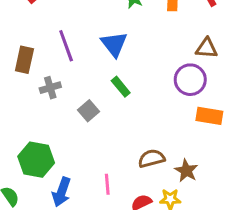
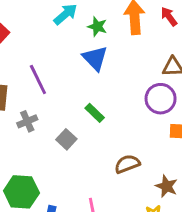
blue triangle: (114, 44) -> (95, 58), moved
brown semicircle: (151, 158) -> (127, 164), moved

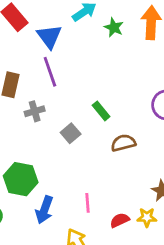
blue triangle: (95, 58) -> (49, 36), moved
brown semicircle: (127, 164) -> (123, 143), moved

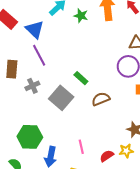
gray square: (71, 133) -> (61, 98), size x1.6

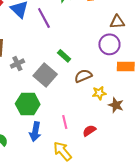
purple line: (39, 55) -> (44, 18), moved
green hexagon: (30, 137) -> (28, 104), moved
yellow star: (126, 151) -> (99, 93), moved

